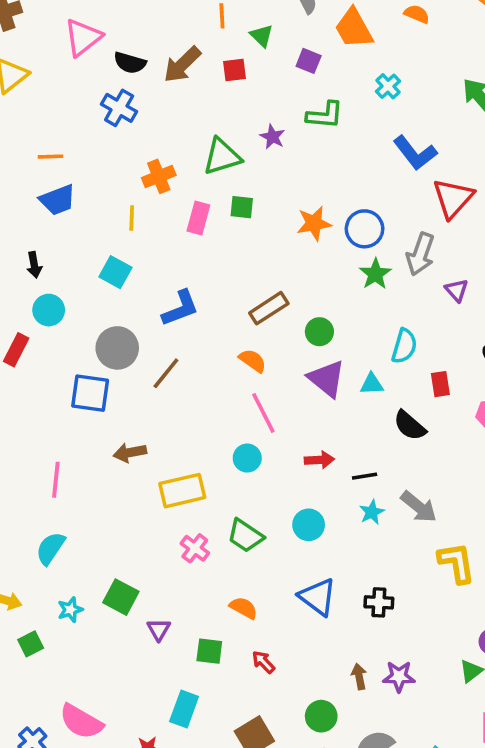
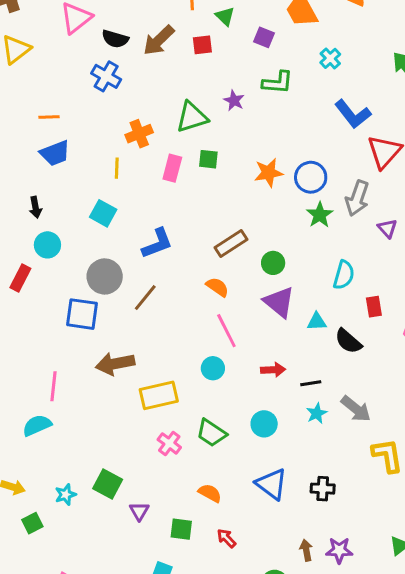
cyan triangle: (372, 384) -> (317, 322), moved
brown arrow: (130, 453) -> (115, 364), size x1.4
cyan semicircle: (50, 548) -> (37, 425), moved, turned 32

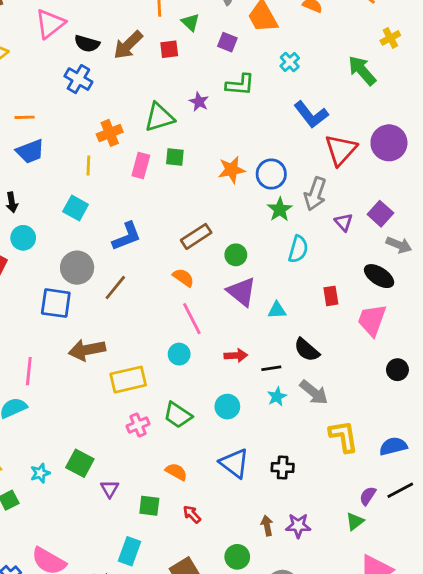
cyan semicircle: (344, 275) -> (298, 249), moved
black semicircle: (348, 341) -> (307, 350), moved
pink cross: (169, 443) -> (138, 425), turned 30

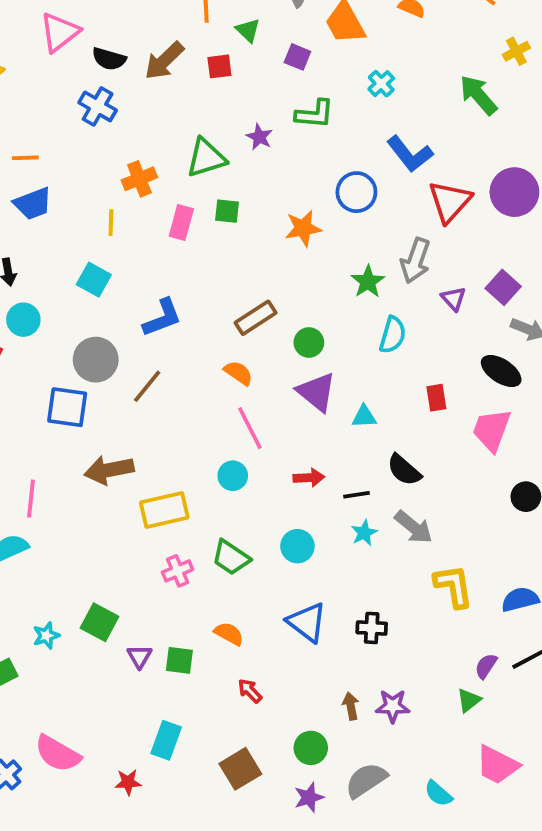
blue circle: (271, 174) -> (356, 192), moved
green square: (149, 506) -> (179, 660), moved

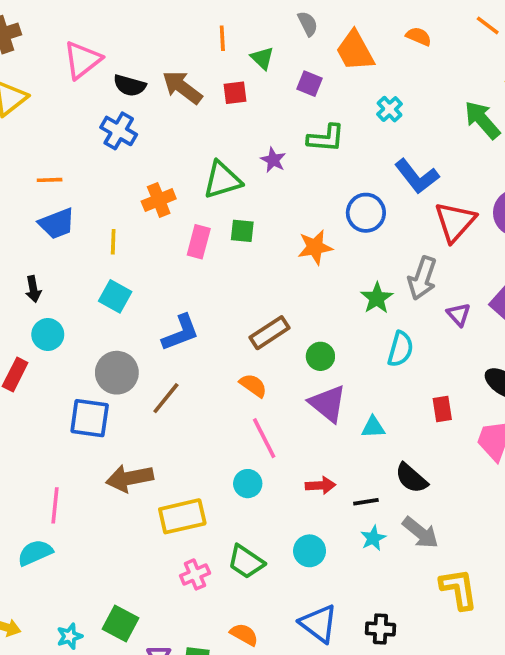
brown arrow: (164, 61) -> (182, 87), turned 81
yellow line: (111, 223) -> (113, 242), moved

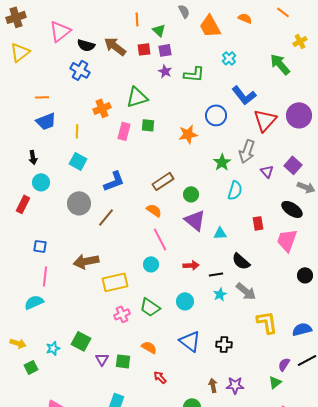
purple square: (310, 84) -> (165, 50), moved, turned -32
purple star: (273, 160) -> (165, 71), moved
blue square: (90, 418) -> (40, 246), moved, size x0.6

